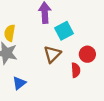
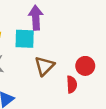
cyan square: (64, 31) -> (25, 39), moved, turned 30

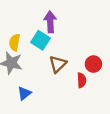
cyan square: (25, 39) -> (40, 40), turned 30

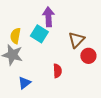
brown triangle: (58, 64) -> (76, 40), moved
red semicircle: (82, 80) -> (57, 71), moved

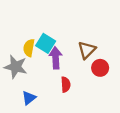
purple arrow: (48, 17) -> (56, 58), moved
yellow semicircle: (15, 36) -> (29, 48), moved

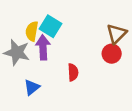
brown triangle: (87, 50) -> (117, 34), moved
purple arrow: (56, 58) -> (43, 47), moved

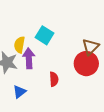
cyan square: (51, 26) -> (44, 35), moved
red circle: (112, 54) -> (86, 64), size x1.5

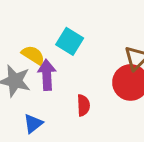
yellow semicircle: (19, 45) -> (33, 55), turned 112

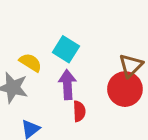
purple arrow: (47, 75) -> (67, 85), moved

